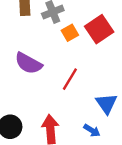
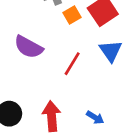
blue triangle: (106, 104) -> (111, 51), moved

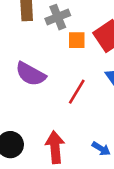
orange square: (72, 15) -> (77, 40), turned 30

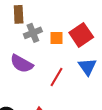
gray cross: (58, 17) -> (33, 33), moved

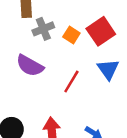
orange square: (57, 38) -> (71, 35), turned 32

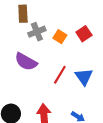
red square: (101, 31) -> (84, 34), size x0.7
blue triangle: (108, 69) -> (84, 77), moved

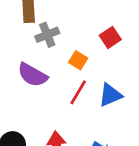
orange square: (60, 37) -> (78, 60), moved
blue triangle: (84, 77) -> (110, 95), turned 42

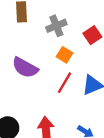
gray cross: (47, 35) -> (56, 26), moved

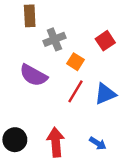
gray cross: (56, 26) -> (54, 39), moved

